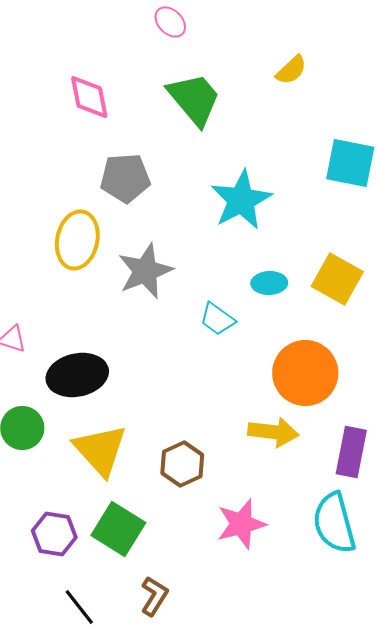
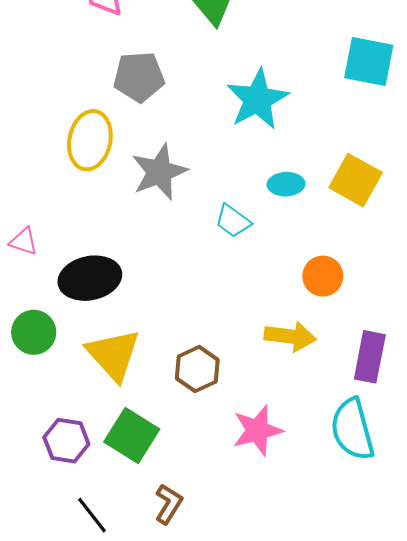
orange circle: (305, 373) -> (323, 276), size x0.6

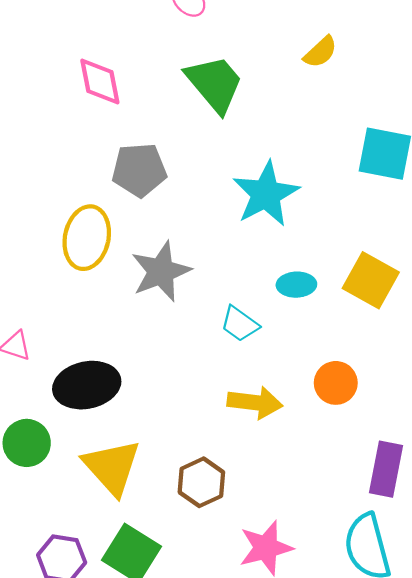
yellow arrow: (290, 336) -> (255, 403), moved

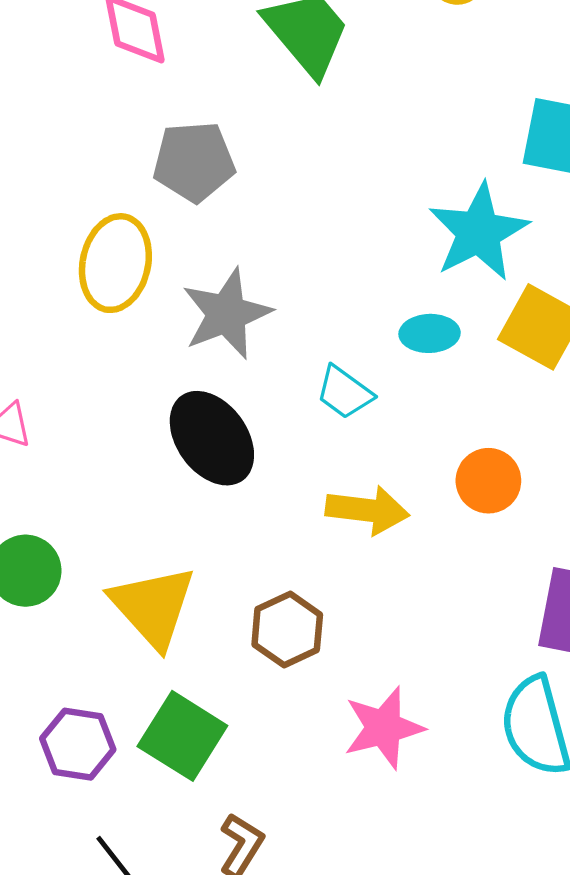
cyan star: (266, 194) -> (479, 232), moved
black ellipse: (87, 385) -> (212, 438), moved, turned 66

